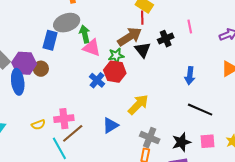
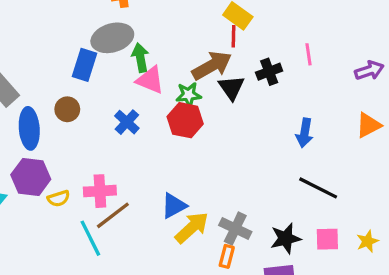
purple hexagon: (24, 63) -> (31, 177), moved
blue cross: (97, 80) -> (127, 122), moved
yellow arrow: (138, 105) -> (192, 228), moved

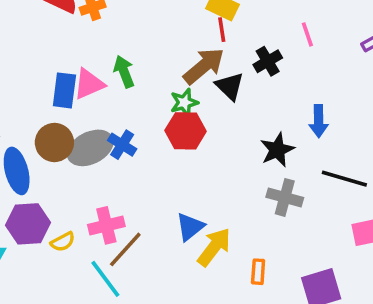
gray ellipse: (112, 38) -> (90, 148), moved
pink triangle: (150, 80) -> (89, 84), moved, turned -36
brown circle: (67, 109) -> (54, 142), size x1.4
gray cross: (235, 228) -> (285, 197), moved
black star: (286, 238) -> (277, 150), moved

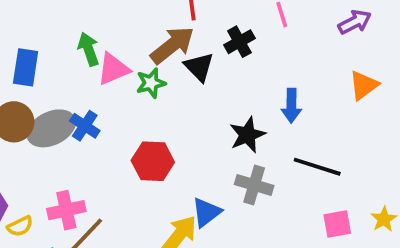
pink triangle: (89, 84) -> (113, 69), moved
red hexagon: (186, 131) -> (153, 161), moved
blue triangle: (190, 227) -> (206, 212), moved

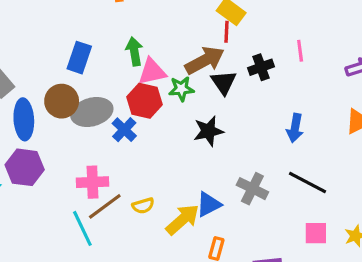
blue cross: (85, 126) -> (124, 130), moved
black star: (247, 135) -> (208, 131), moved
red hexagon: (153, 161) -> (144, 101), moved
yellow semicircle: (20, 226) -> (143, 206), moved

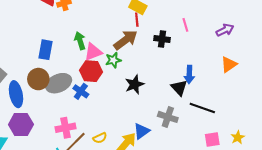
black cross: (261, 67) -> (162, 39), turned 35
black triangle: (224, 82) -> (179, 88), moved

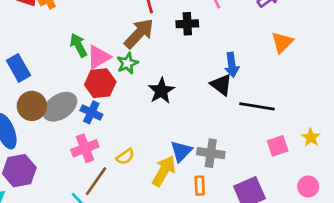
blue rectangle: (46, 50) -> (18, 68), moved, turned -30
gray cross: (168, 117) -> (211, 153), moved
pink cross: (66, 128) -> (85, 148), moved
yellow semicircle: (100, 138) -> (125, 157), moved

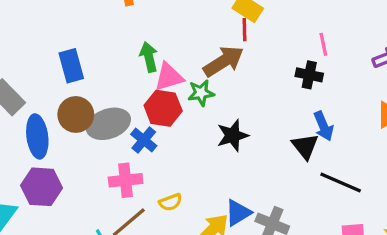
black cross: (187, 24) -> (309, 75), moved
blue arrow: (232, 65) -> (323, 126), turned -30

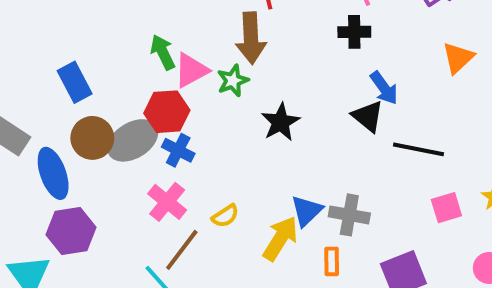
brown arrow: (224, 61) -> (251, 38), turned 132
red hexagon: (163, 108) -> (167, 112), moved
pink cross: (126, 180) -> (167, 202), turned -32

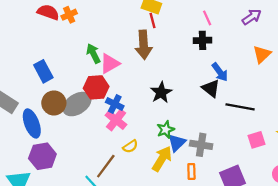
green star: (233, 81) -> (166, 130), moved
blue cross: (178, 150) -> (115, 104), moved
pink cross: (167, 202) -> (116, 120), moved

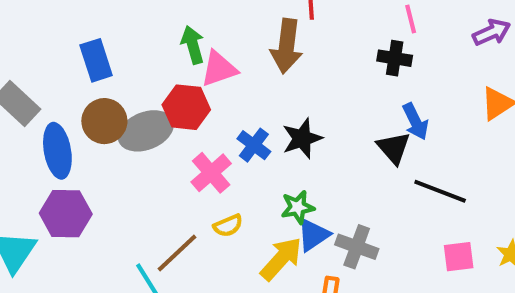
blue cross: (115, 104) -> (254, 145), moved

